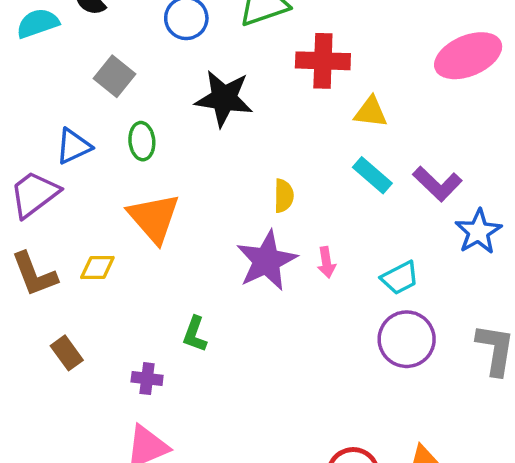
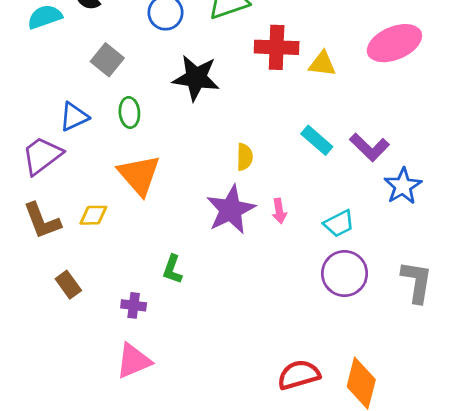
yellow triangle: (371, 112) -> (322, 64), moved

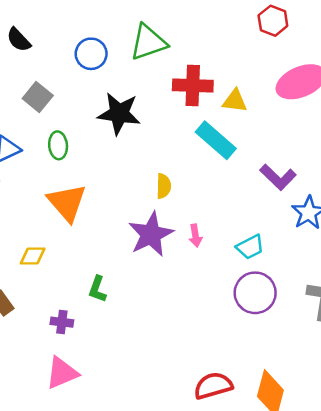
cyan rectangle: (317, 140) -> (216, 140), moved, size x1.4
yellow diamond: (93, 215) -> (33, 256), moved

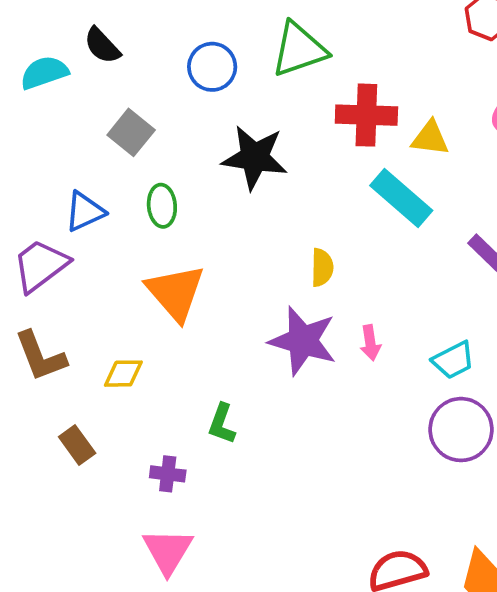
purple star: (151, 234) -> (303, 341), turned -30
pink triangle: (62, 373) -> (168, 551), turned -36

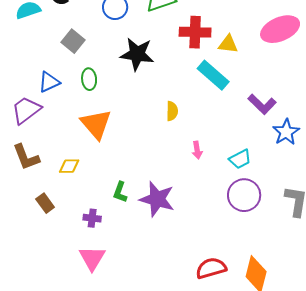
purple star: (303, 341) -> (157, 199), moved

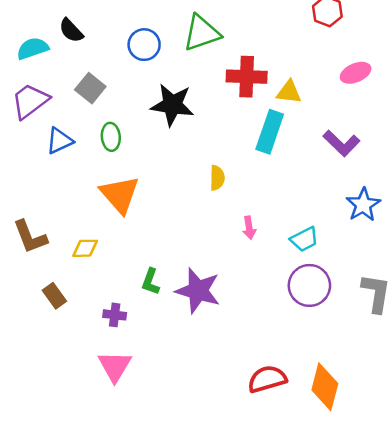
pink ellipse: (280, 29) -> (356, 73), size x0.6
cyan rectangle: (213, 75) -> (270, 132), turned 68
purple L-shape: (262, 104) -> (341, 143), moved
purple trapezoid: (26, 110) -> (30, 101), moved

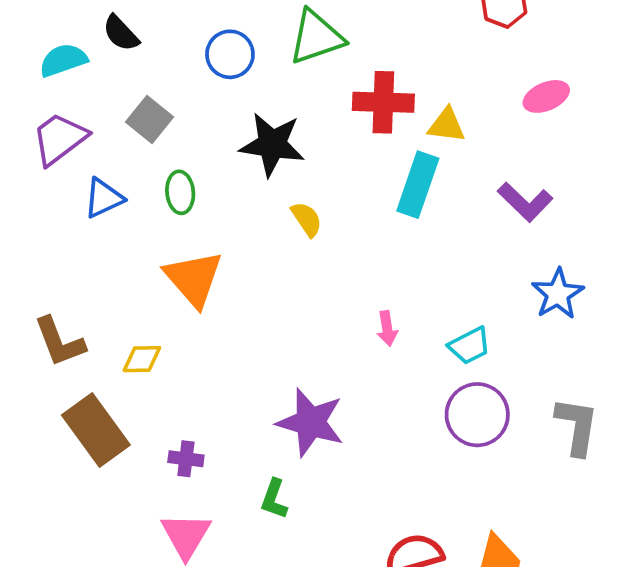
yellow semicircle: (217, 178) -> (307, 219), moved, turned -35
green L-shape: (151, 282) -> (274, 499), moved
brown rectangle: (54, 296) -> (96, 430), size x1.8

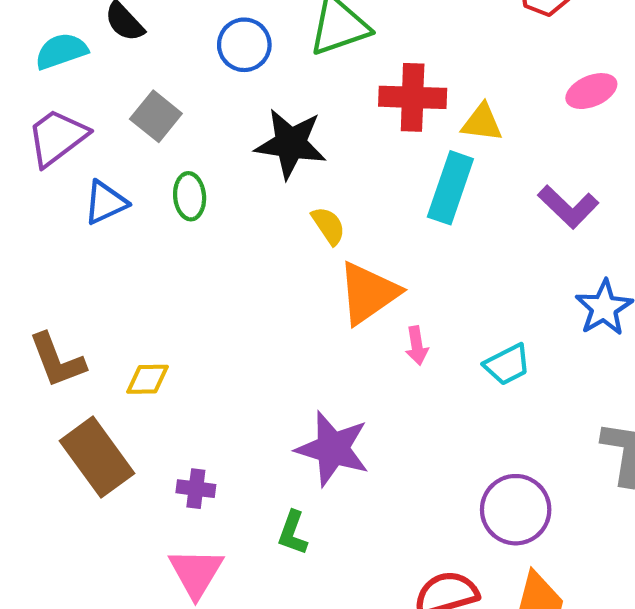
orange triangle: (194, 279) -> (368, 293), moved, turned 36
purple circle: (477, 415) -> (516, 510), moved

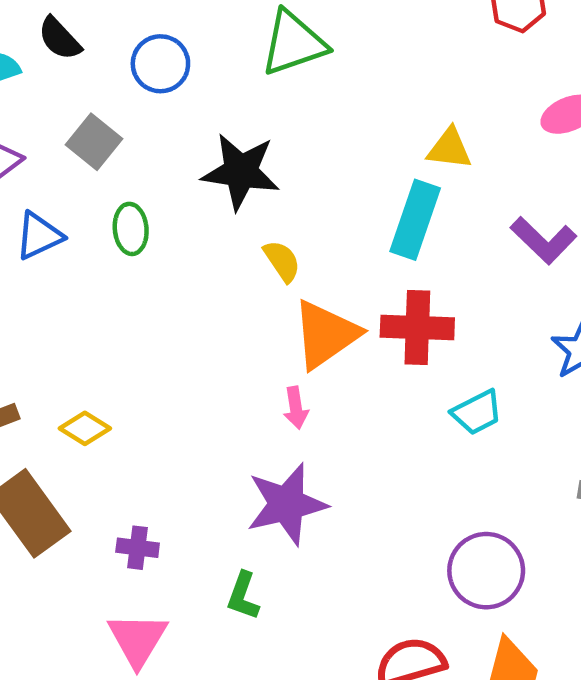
blue circle: (244, 45) -> (160, 64), moved
red cross: (413, 97) -> (417, 328), moved
pink arrow: (417, 346) -> (296, 408), moved
yellow diamond: (148, 379) -> (85, 428), turned 33
purple star: (333, 449) -> (287, 504), turned -30

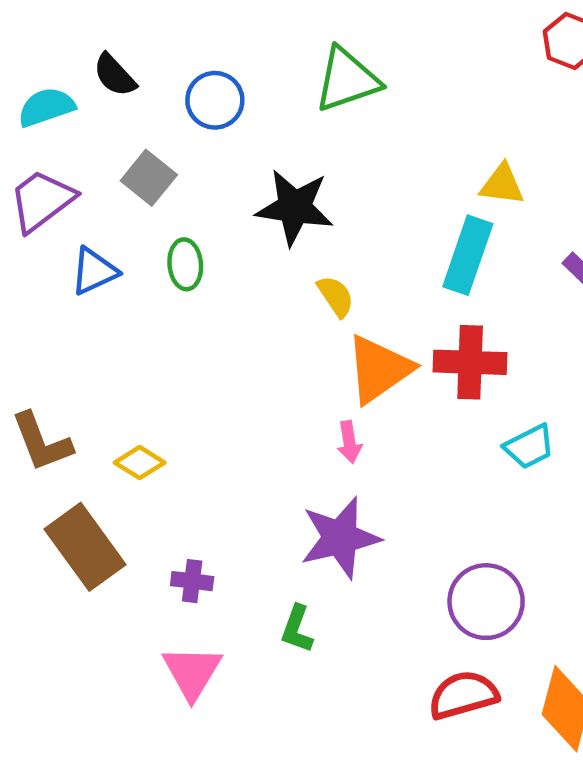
purple circle: (486, 571) -> (486, 602), moved

